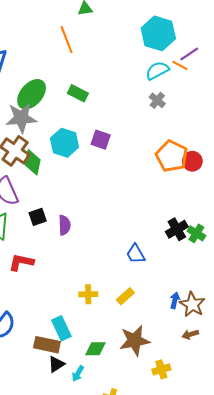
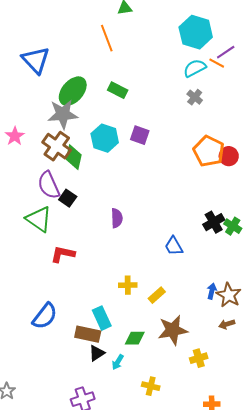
black square: (38, 217) -> (68, 198), moved, turned -36
purple semicircle: (65, 225) -> (117, 218), moved
yellow rectangle: (125, 296) -> (157, 295), moved

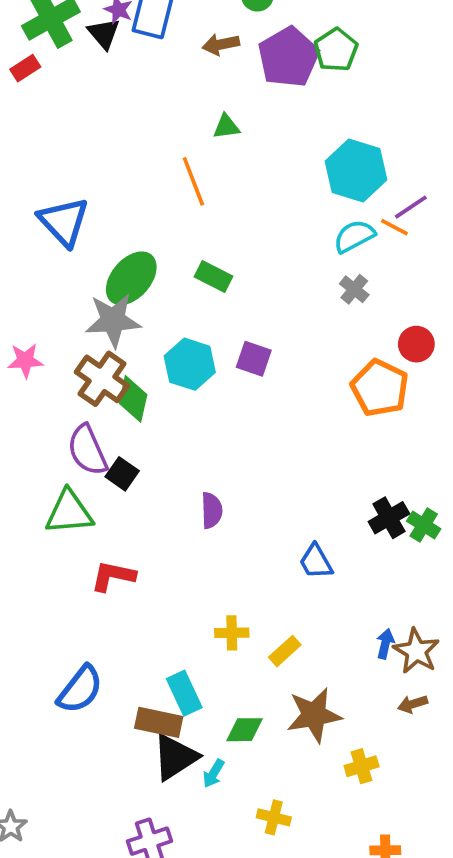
pink star: (15, 136) -> (25, 361), turned 30
red circle: (229, 156) -> (416, 344), moved
green triangle: (39, 219) -> (69, 512), turned -40
black triangle: (97, 353) -> (175, 757), size x1.6

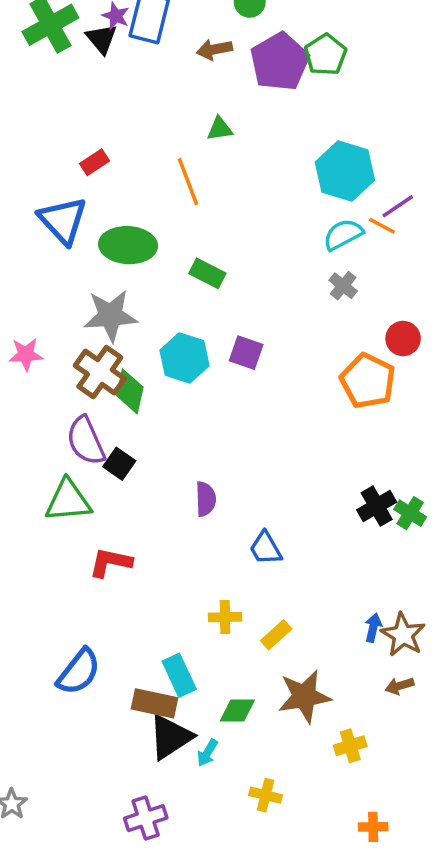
red rectangle: (25, 68) -> (95, 162), moved
green ellipse: (131, 278) -> (128, 245), moved, turned 52
blue trapezoid: (316, 562) -> (266, 548), moved

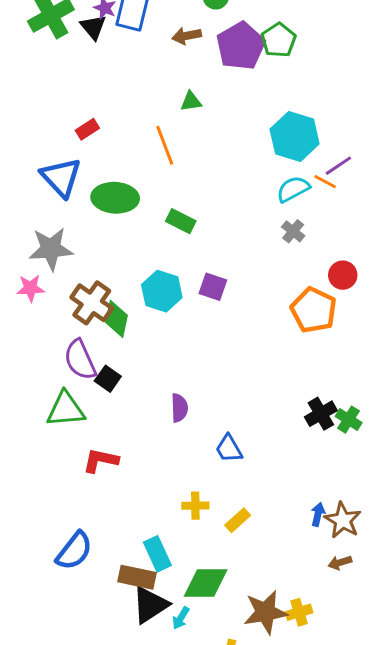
gray star: (110, 316) -> (51, 249), moved
brown star: (304, 696) -> (265, 612), moved
green diamond: (237, 711) -> (206, 583), size x1.5

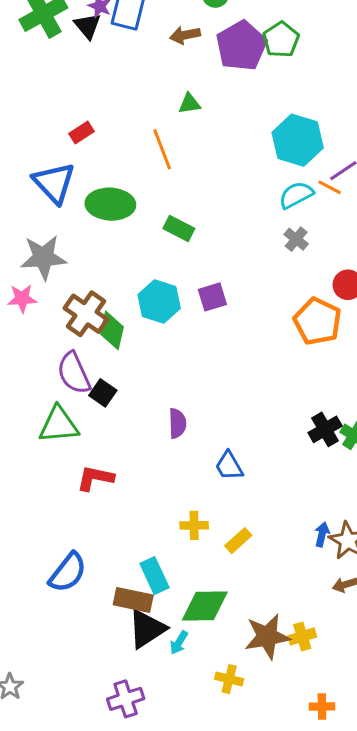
purple square: (213, 287) -> (212, 297), turned -36

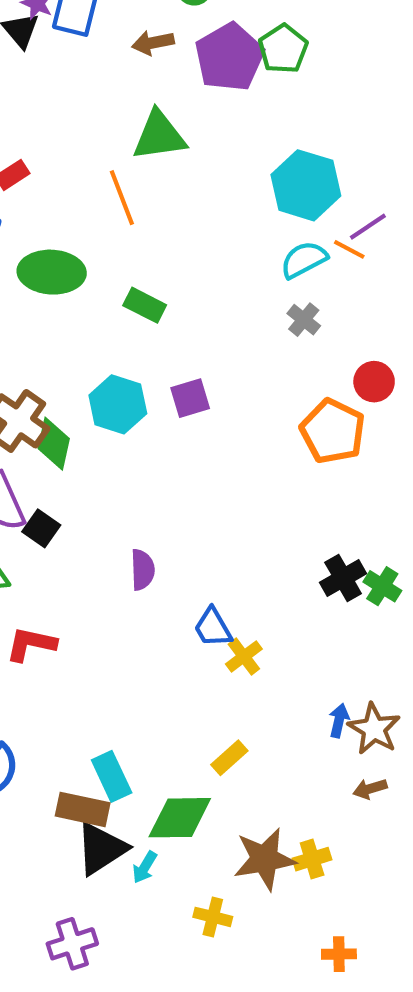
green triangle: (190, 104) -> (159, 136), size x1.8
yellow cross: (194, 525) -> (244, 656), moved, turned -36
yellow rectangle: (238, 541) -> (229, 758), moved

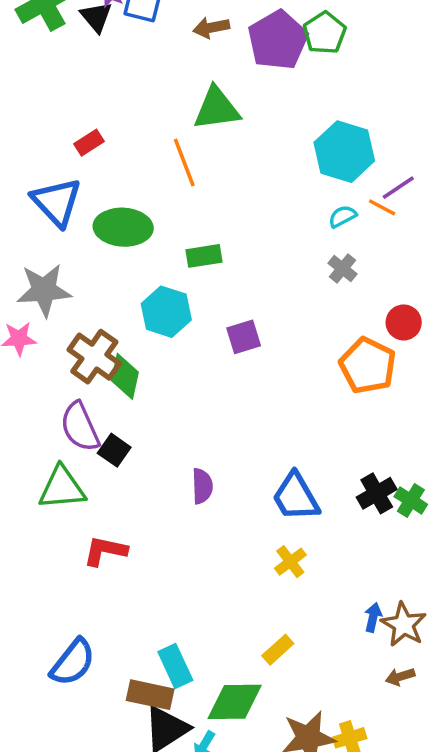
cyan semicircle: (304, 260) -> (342, 216), size x0.7
green rectangle: (145, 305) -> (204, 256), turned -36
cyan hexagon: (118, 404) -> (166, 312), moved
blue trapezoid: (213, 628) -> (296, 497), moved, size x1.4

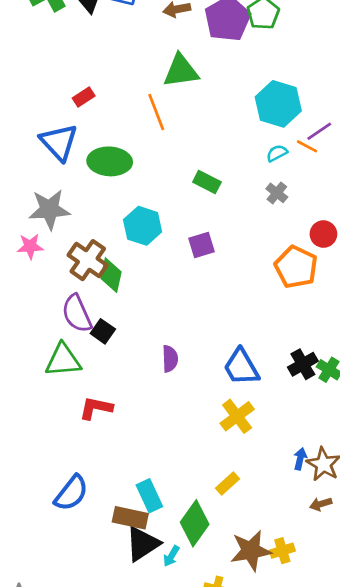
green rectangle: (204, 256) -> (207, 182), moved, turned 36
yellow cross: (290, 562) -> (237, 416), size x1.4
green diamond: (235, 702) -> (195, 523), turned -54

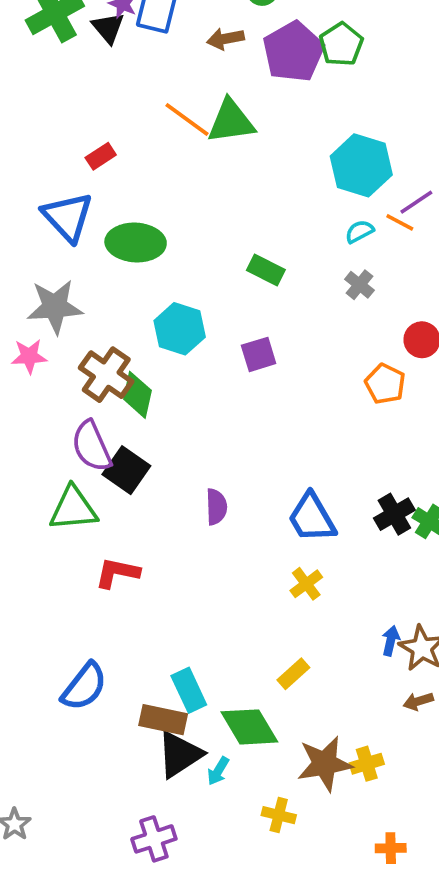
orange line: (156, 112) -> (187, 120), moved, turned -33
orange pentagon: (296, 267) -> (385, 384), size x0.7
black square: (103, 331) -> (126, 470), size x1.4
yellow cross: (237, 416) -> (306, 584), size x0.7
green diamond: (195, 523) -> (249, 727), turned -66

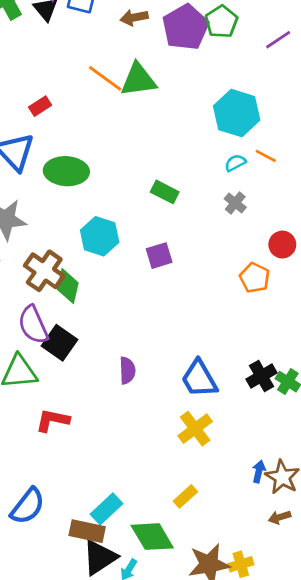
purple line: (416, 202) -> (278, 40), moved
yellow cross: (306, 584) -> (195, 429), size x1.4
cyan rectangle: (189, 690) -> (107, 509), turned 72

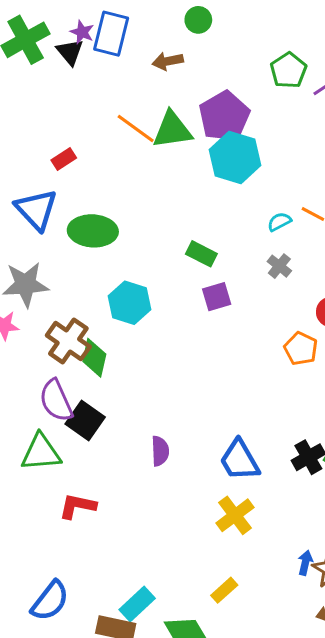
green pentagon: (221, 22) -> (289, 70), moved
purple pentagon: (185, 27) -> (224, 116), moved
cyan hexagon: (237, 113) -> (235, 157), moved
purple square: (159, 256) -> (217, 297), moved

